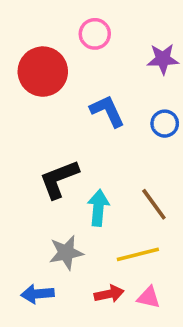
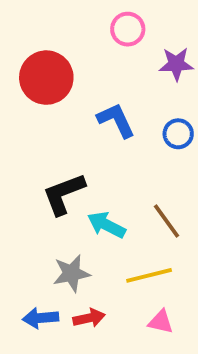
pink circle: (95, 34) -> (128, 29), moved
cyan arrow: (98, 208) -> (106, 225), turned -68
red arrow: (109, 294) -> (89, 318), moved

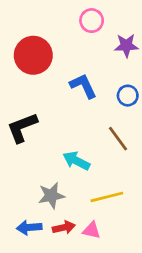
black L-shape: (64, 194) -> (22, 127), moved
brown line: (167, 221) -> (118, 139), moved
pink triangle: (161, 322) -> (92, 230), moved

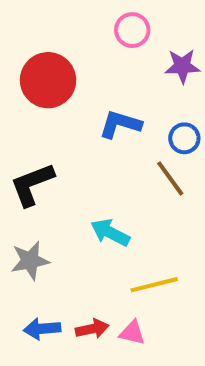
blue L-shape: (83, 86) -> (120, 124), turned -48
brown line: (118, 139) -> (170, 178), moved
gray star: (51, 196) -> (30, 261), moved

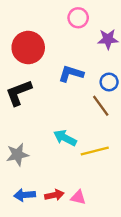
black L-shape: (32, 184) -> (19, 93), moved
yellow line: (154, 285) -> (95, 151), moved

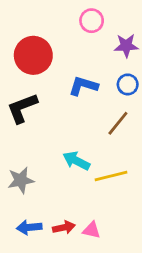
blue circle: (109, 82) -> (128, 84), moved
brown line: (101, 106) -> (118, 123), turned 75

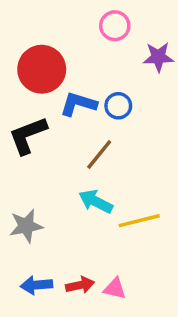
blue circle: (128, 84) -> (118, 106), moved
blue L-shape: (83, 86) -> (78, 104), moved
brown line: (118, 123) -> (99, 155), moved

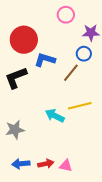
blue circle: (118, 106) -> (84, 54), moved
brown line: (99, 155) -> (71, 73), moved
yellow line: (139, 221) -> (80, 106), moved

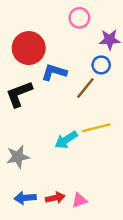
cyan arrow: (55, 116) -> (66, 140), turned -60
pink triangle: (66, 166) -> (79, 200), turned -32

